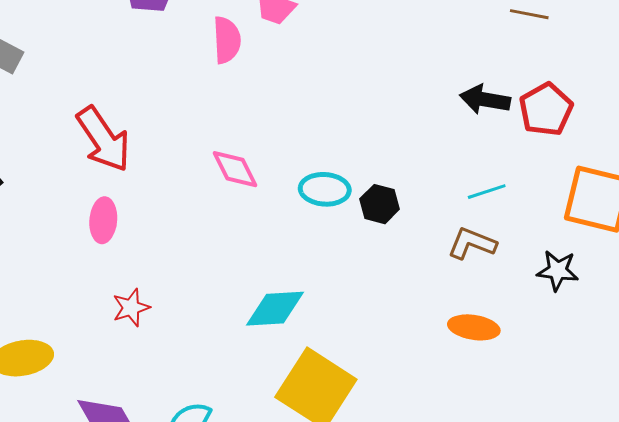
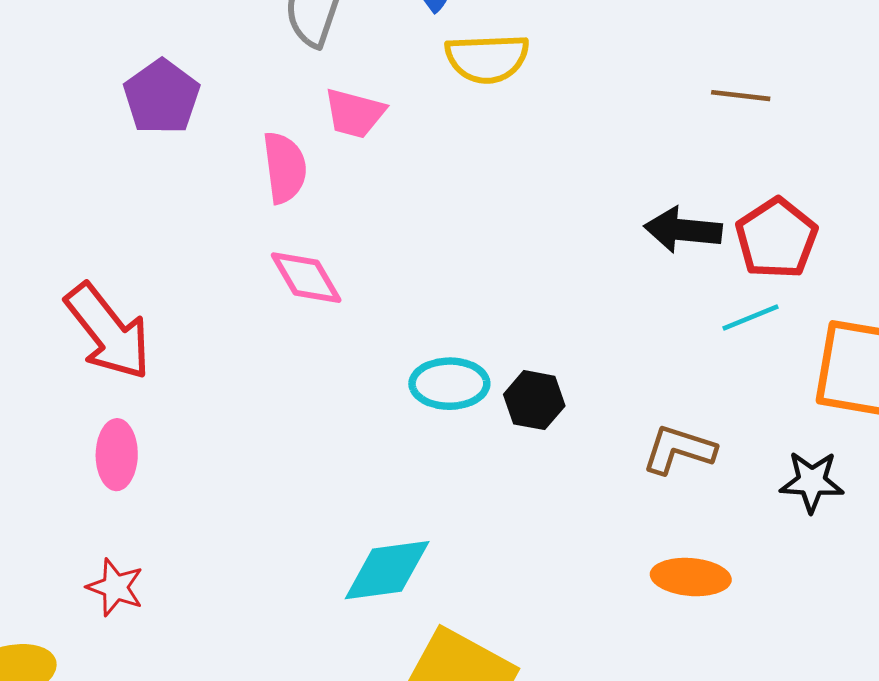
pink diamond: (235, 169) -> (306, 278), moved
cyan line: (487, 192) -> (750, 318), moved
red star: (131, 308) -> (115, 587), moved, turned -30

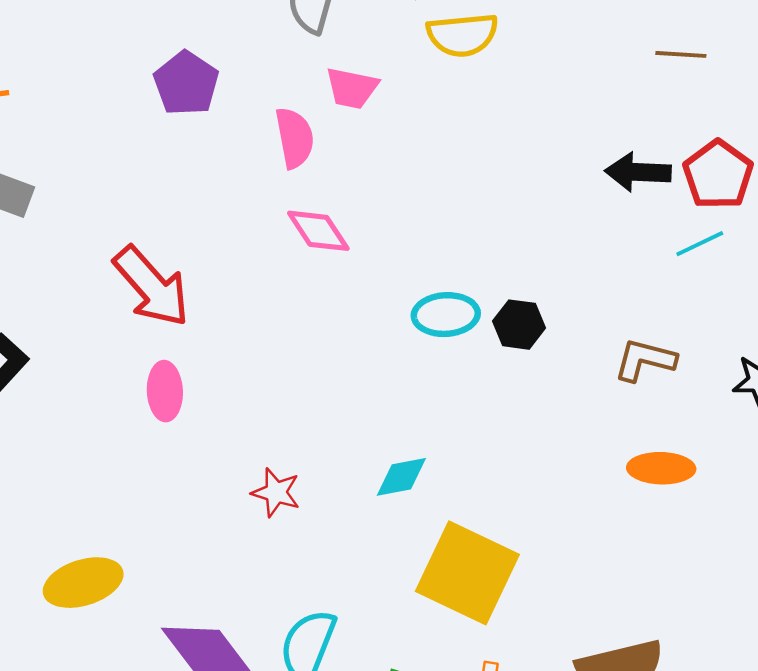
cyan diamond: (387, 570) -> (401, 477), size x0.7
red star: (115, 587) -> (276, 492), moved

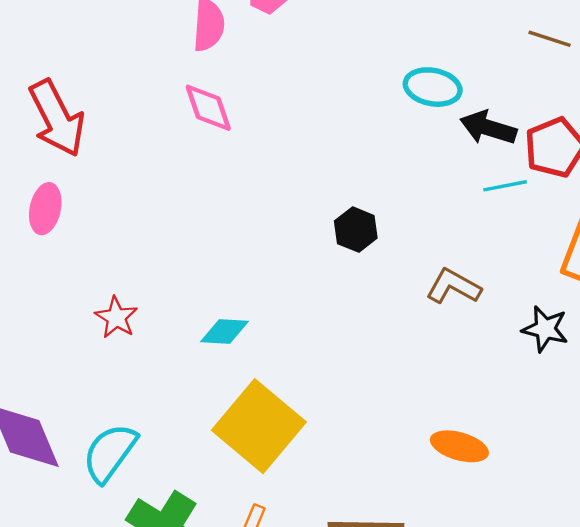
cyan line: (700, 244) -> (505, 186), moved
cyan ellipse: (446, 315) -> (433, 87), moved
orange ellipse: (661, 468) -> (459, 446), moved

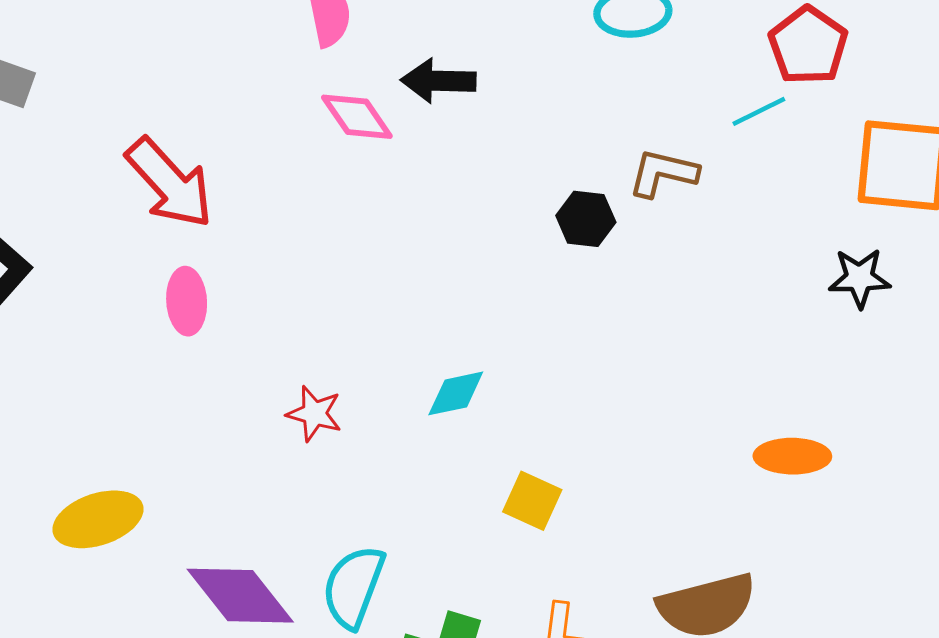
black arrow: (488, 128) -> (438, 81), moved
brown L-shape: (453, 286) -> (663, 173), moved
yellow square: (259, 426) -> (532, 501), size x0.5

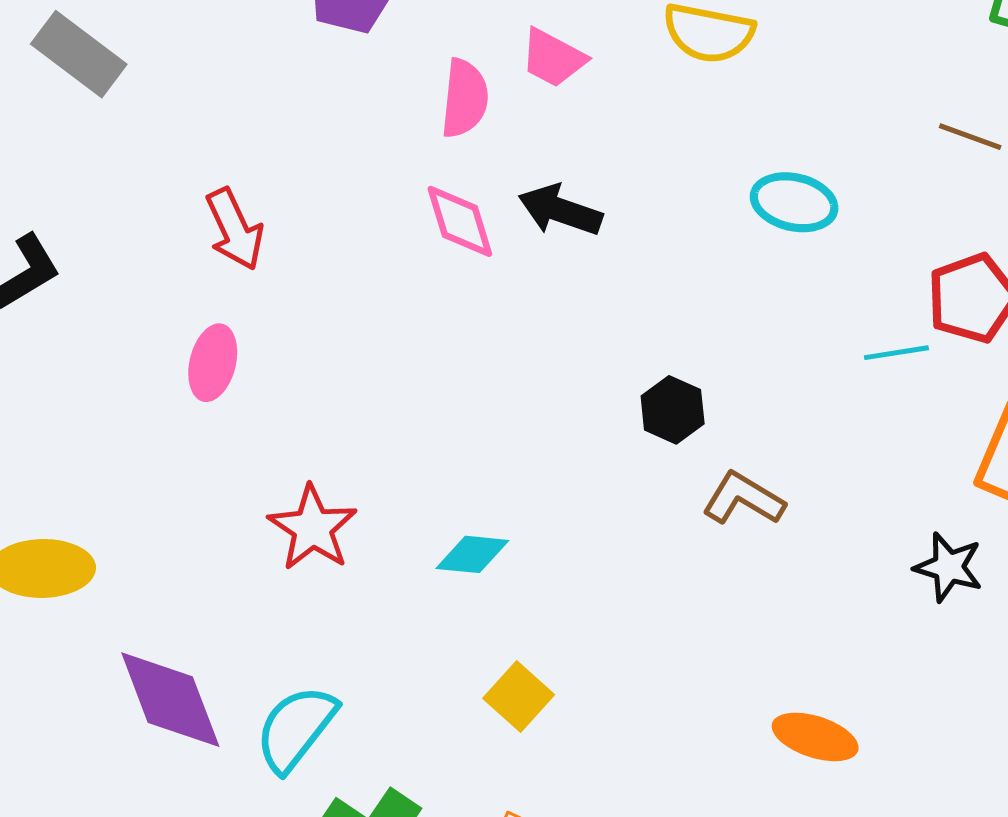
brown L-shape: (663, 173) -> (743, 499), moved
red arrow: (170, 183) -> (235, 229), size x0.7
red star: (314, 414) -> (313, 528), size x1.4

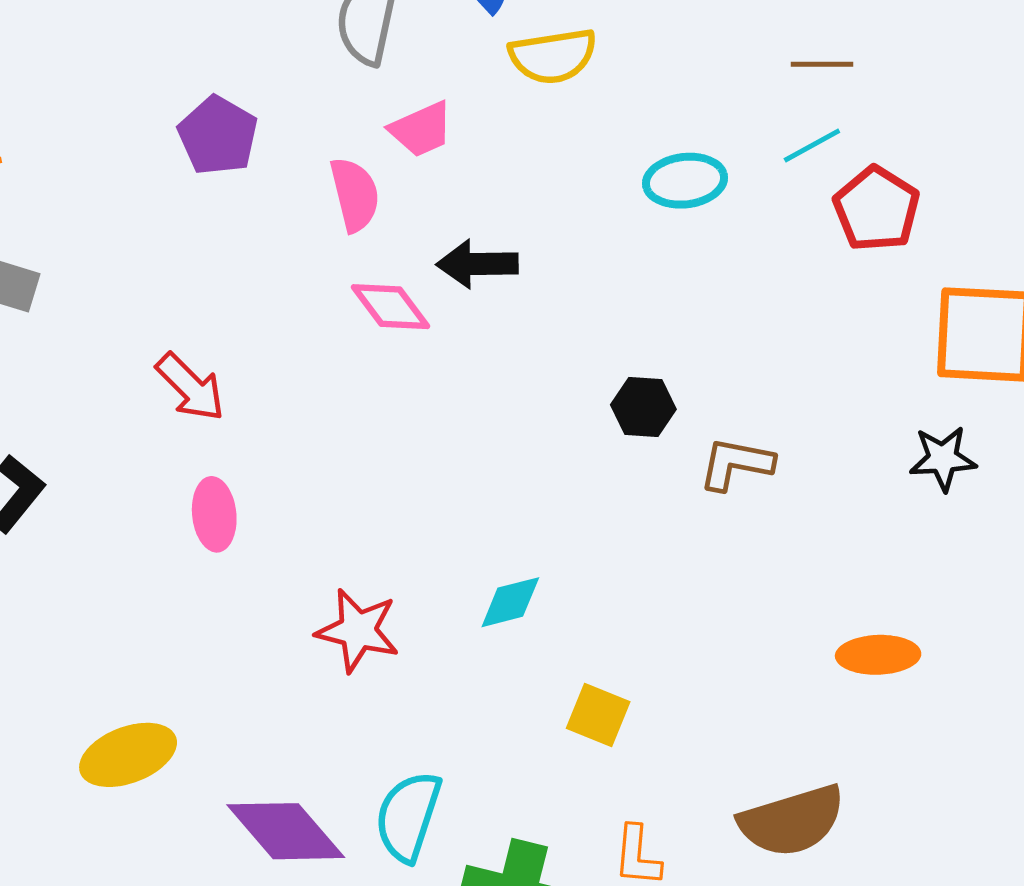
pink trapezoid: (553, 58) -> (421, 129), turned -32
cyan line: (896, 353) -> (812, 146), moved

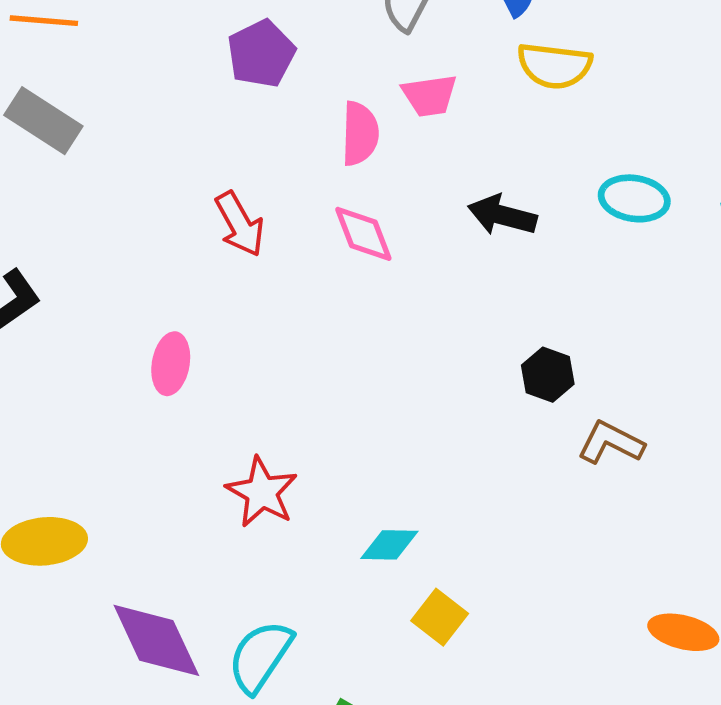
black arrow: (477, 264) -> (502, 215), moved
red arrow: (190, 387) -> (240, 224), moved
cyan diamond: (510, 602) -> (389, 545), moved

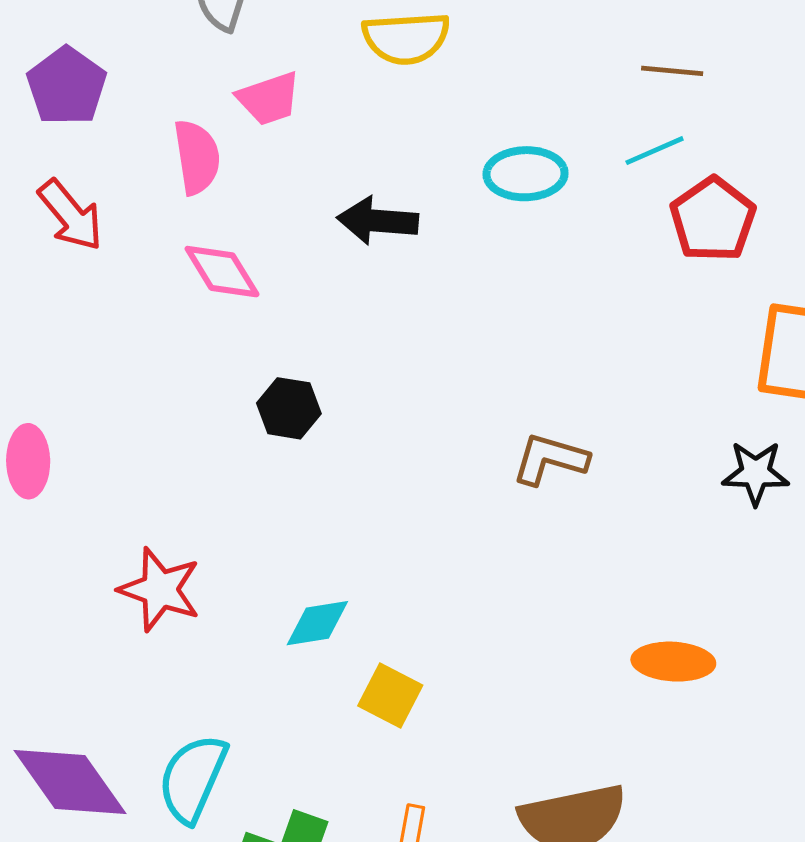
red arrow: (240, 224) -> (71, 215), moved
black hexagon: (548, 375) -> (289, 408), moved

